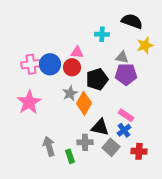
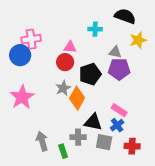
pink cross: (31, 64) -> (31, 39), moved
blue circle: (50, 64) -> (20, 55), moved
gray square: (111, 147) -> (104, 142), turned -30

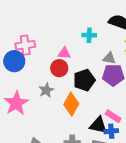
gray star: (63, 88) -> (46, 90), moved
black triangle: (93, 122) -> (98, 125), moved
blue cross: (117, 125) -> (111, 131), turned 32

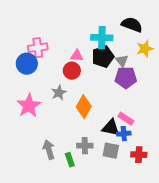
cyan cross: (89, 35) -> (102, 38), size x1.5
gray triangle: (109, 58) -> (122, 61), turned 40
black pentagon: (84, 80) -> (103, 57), moved

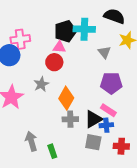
black pentagon: (103, 57) -> (65, 31), moved
purple pentagon: (126, 78) -> (111, 83), moved
black triangle: (111, 128) -> (93, 119), turned -42
gray cross: (85, 146) -> (70, 119), moved

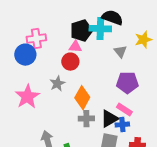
black semicircle: (114, 16) -> (112, 18), moved

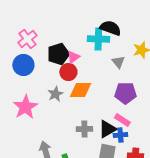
black pentagon: (81, 31) -> (58, 54), moved
pink cross: (36, 39) -> (27, 39), moved, turned -30
pink triangle: (75, 47) -> (73, 57), turned -40
orange diamond: (82, 98) -> (80, 90), moved, turned 60

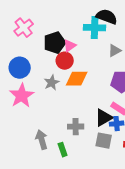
gray triangle: (118, 62) -> (115, 51), turned 40
blue circle: (23, 65) -> (20, 68), moved
gray cross: (84, 129) -> (76, 127), moved

